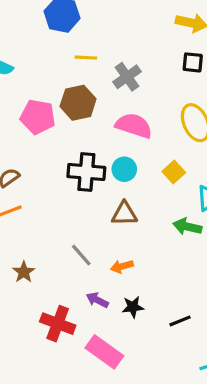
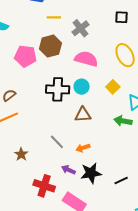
black star: (133, 307) -> (91, 173), size x1.5

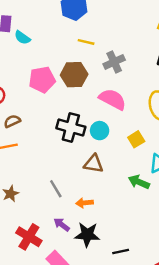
pink pentagon: (25, 56) -> (42, 80), turned -30

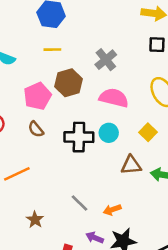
yellow line: (86, 42) -> (52, 50), moved
brown semicircle: (12, 121) -> (36, 129), moved, turned -91
brown triangle: (94, 164) -> (131, 165), moved

